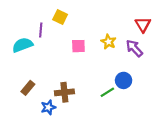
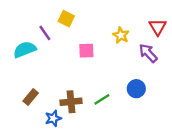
purple line: (41, 30) -> (45, 33), turned -40
yellow star: (108, 42) -> (121, 35), moved
green line: (107, 92) -> (102, 99), moved

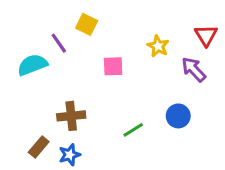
brown rectangle: (31, 97) -> (39, 147), moved
brown cross: (71, 102) -> (71, 116), moved

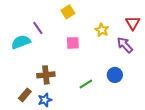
yellow square: (87, 24) -> (68, 12), moved, turned 32

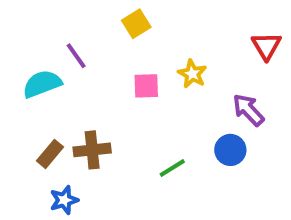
yellow star: (102, 30) -> (192, 74), moved
purple arrow: (125, 45) -> (248, 110), moved
brown rectangle: (25, 95) -> (50, 154), moved
blue star: (45, 100) -> (64, 200), moved

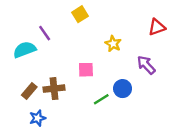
red triangle: (266, 46) -> (157, 27), turned 42
pink square: (146, 86) -> (86, 70), moved
blue circle: (230, 150) -> (123, 89), moved

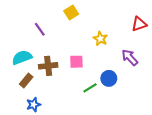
cyan semicircle: (25, 50) -> (22, 57), moved
brown cross: (54, 89) -> (48, 66), moved

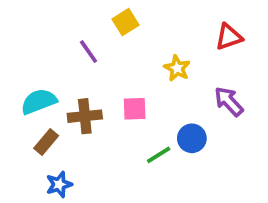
red triangle: (139, 24) -> (229, 37), moved
purple line: (40, 29) -> (89, 52), moved

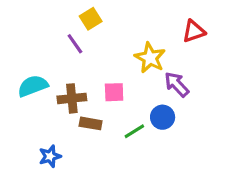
yellow square: (125, 22) -> (91, 19), moved
yellow star: (177, 68) -> (150, 58), size x1.4
purple arrow: (229, 101) -> (177, 84), moved
brown rectangle: (46, 142) -> (91, 123), moved, turned 60

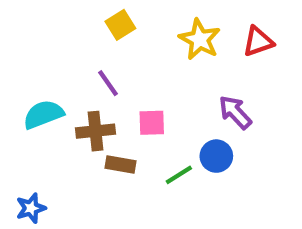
purple line: (75, 44) -> (108, 83), moved
yellow star: (150, 58) -> (200, 39), moved
blue star: (50, 156) -> (31, 208), moved

